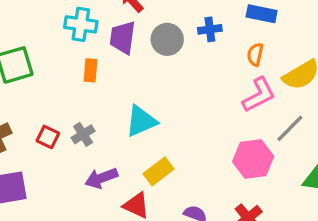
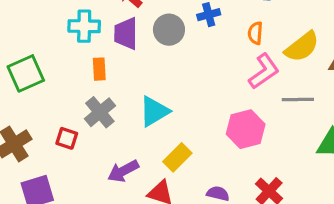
gray line: (290, 128) -> (298, 100), turned 52
gray cross: (83, 134) -> (100, 112), moved, size x1.4
pink hexagon: (253, 159) -> (246, 129), moved

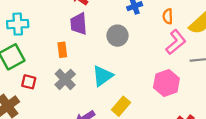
cyan cross: (84, 26) -> (18, 24), moved
gray circle: (169, 30) -> (117, 36), moved
red square: (67, 138) -> (29, 82), moved

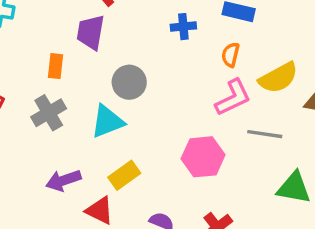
gray circle: (117, 36) -> (129, 82), moved

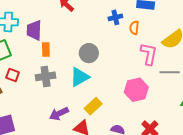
purple trapezoid: (91, 32) -> (34, 30), moved
orange semicircle: (231, 55) -> (134, 28), moved
pink L-shape: (233, 98) -> (149, 54), turned -45
gray cross: (49, 113) -> (46, 76), turned 30

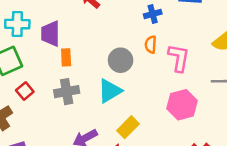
orange semicircle: (134, 28) -> (151, 44), moved
pink L-shape: (149, 54) -> (179, 58), moved
red square: (13, 75) -> (25, 91), turned 32

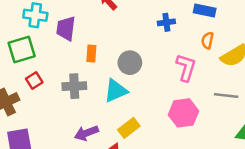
orange semicircle: (151, 44) -> (207, 40), moved
orange rectangle: (66, 57) -> (91, 53), moved

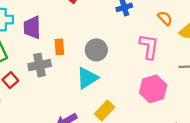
orange semicircle: (207, 40) -> (165, 18), turned 133
gray cross: (74, 86) -> (40, 65), moved

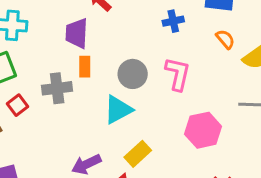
purple trapezoid: (32, 27) -> (77, 33), moved
pink L-shape: (149, 47) -> (178, 74), moved

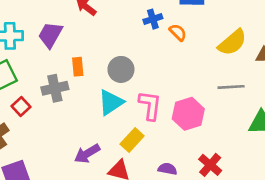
purple trapezoid: (77, 33) -> (50, 35), moved, turned 32
orange semicircle: (225, 39) -> (178, 32), moved
pink L-shape: (178, 74) -> (150, 105), moved

